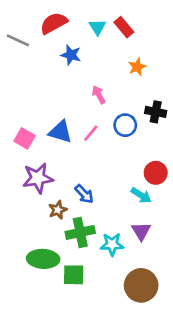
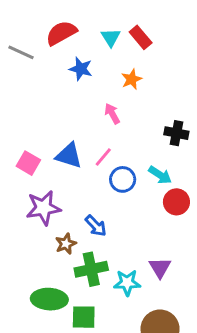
orange star: (137, 67) -> (132, 79), moved
blue circle: (125, 125) -> (123, 179), moved
cyan arrow: (141, 195) -> (160, 175), moved

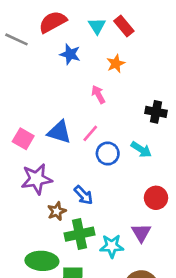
red circle: (176, 202) -> (156, 198), moved

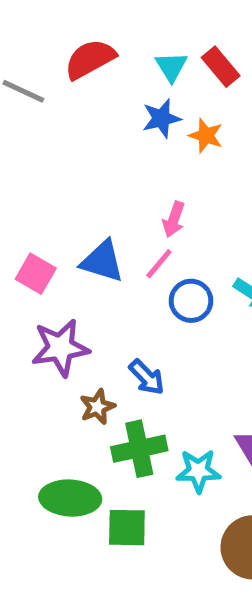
blue star: (70, 54) -> (161, 118), moved, turned -30
orange star: (116, 64) -> (206, 136), turned -30
pink arrow: (98, 94) -> (174, 219), moved, turned -132

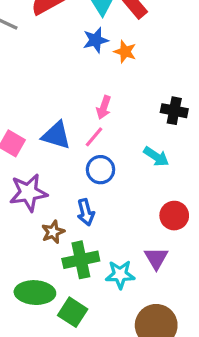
blue circle: (191, 301) -> (100, 170), moved
blue arrow: (147, 377) -> (86, 212), turned 30
green square: (127, 528) -> (73, 312), turned 32

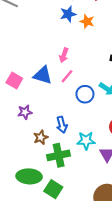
pink arrow: (104, 107) -> (64, 55), moved
blue circle: (100, 170) -> (85, 94), moved
purple star: (28, 193) -> (25, 112), size x0.6
cyan star: (120, 275) -> (86, 141), moved

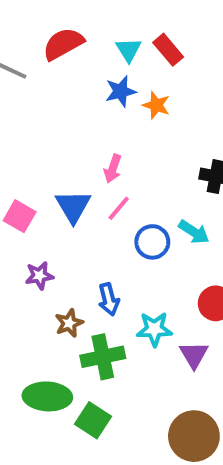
blue triangle: (43, 75) -> (73, 206), turned 42

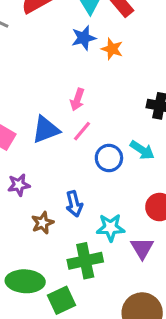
blue triangle: (73, 206) -> (46, 130), turned 40
green cross: (103, 357) -> (85, 261), moved
green square: (93, 420) -> (62, 300), turned 32

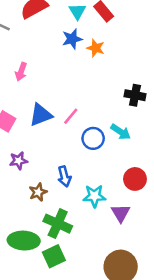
pink arrow: (77, 100) -> (21, 72), moved
green cross: (85, 261) -> (58, 224), moved, turned 36

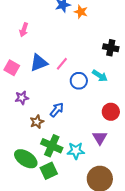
blue arrow: (64, 176) -> (57, 110), turned -126
cyan star: (94, 196) -> (76, 151), moved
green ellipse: (24, 241) -> (26, 159), turned 30

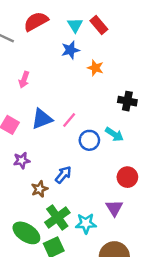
orange star: (81, 12) -> (95, 68), moved
green cross: (52, 146) -> (57, 217), turned 30

